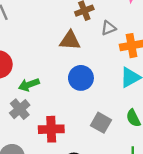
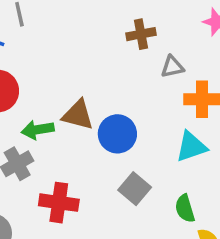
brown triangle: (70, 40) -> (78, 115), moved
gray square: (101, 123) -> (135, 189), moved

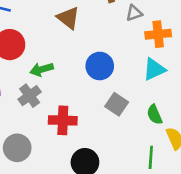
brown triangle: (78, 115) -> (68, 18), moved, turned 30

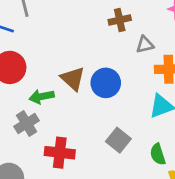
brown triangle: (68, 18) -> (73, 79), moved
blue circle: (100, 66) -> (106, 83), moved

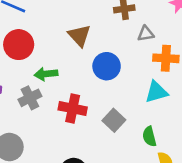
brown triangle: (73, 79) -> (79, 36), moved
red cross: (60, 153) -> (73, 108), moved

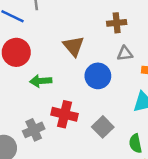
gray triangle: (146, 34) -> (125, 54), moved
gray cross: (30, 98) -> (34, 130), moved

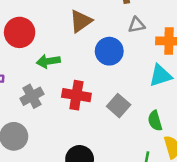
brown triangle: (74, 46) -> (81, 21), turned 40
gray cross: (34, 130) -> (32, 96), moved

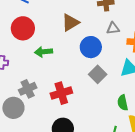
red cross: (76, 95) -> (61, 93), moved, turned -30
gray cross: (32, 96) -> (28, 89), moved
gray square: (119, 106) -> (98, 74), moved

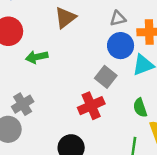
blue circle: (91, 47) -> (121, 46), moved
red cross: (61, 93) -> (91, 106), moved

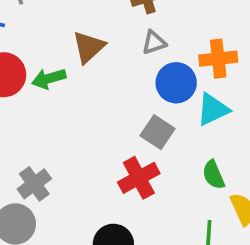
gray triangle: (118, 18) -> (154, 42), moved
green arrow: (37, 57) -> (49, 79), moved

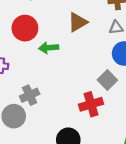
green arrow: (49, 79) -> (49, 48), moved

